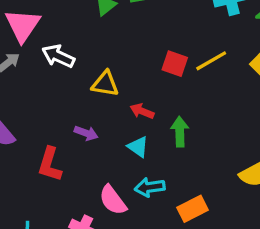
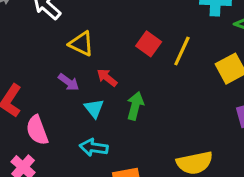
yellow line: (211, 61) -> (182, 51), turned -52
purple arrow: (86, 133) -> (69, 82), moved
pink semicircle: (113, 200) -> (37, 130), moved

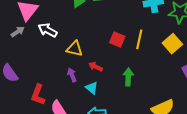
purple arrow: (69, 82) -> (72, 75), turned -136
green arrow: (135, 106) -> (128, 77), moved

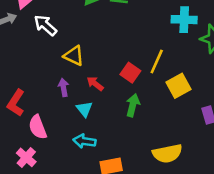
red square: (117, 39) -> (130, 73), moved
yellow square: (172, 44) -> (178, 86), moved

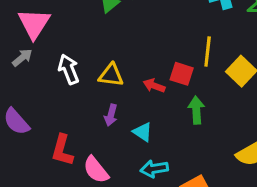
white arrow: (45, 25) -> (69, 69), moved, turned 45
red arrow: (95, 84) -> (154, 86), moved
purple arrow: (63, 87) -> (111, 115), turned -138

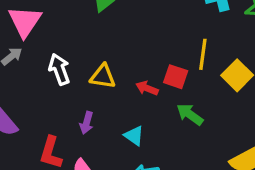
green arrow: (196, 110) -> (190, 114), turned -52
purple arrow: (111, 115) -> (87, 123), moved

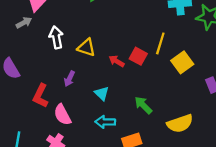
green arrow: (190, 114) -> (143, 105), moved

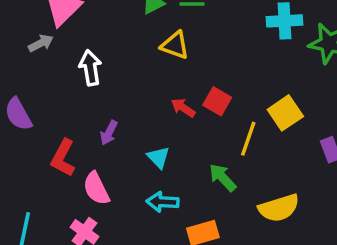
yellow line: (160, 43) -> (248, 139), moved
yellow triangle: (86, 48) -> (175, 45), moved

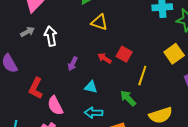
gray arrow: (41, 43) -> (27, 32), moved
yellow square: (285, 113) -> (174, 54), moved
purple arrow: (109, 133) -> (73, 64), moved
cyan triangle: (159, 157) -> (91, 87), turned -32

